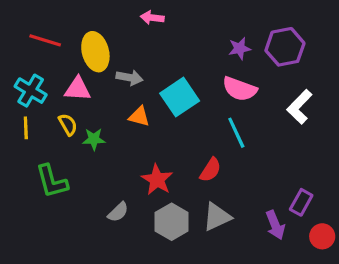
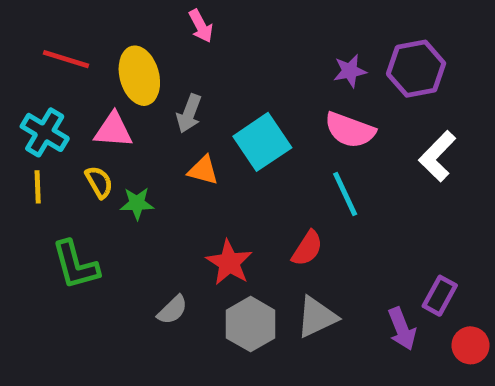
pink arrow: (152, 18) -> (201, 26), moved, turned -125
gray arrow: (129, 78) -> (189, 114), turned 100

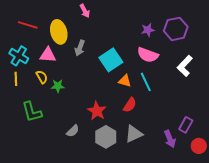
orange triangle: (203, 170) -> (125, 81), moved

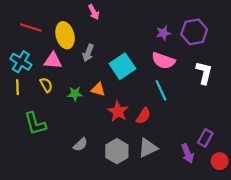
white L-shape: (185, 66) -> (204, 73), turned 150
orange triangle: (125, 81) -> (98, 89), moved
green star: (58, 86) -> (75, 94), moved
red star: (97, 111) -> (118, 111), moved

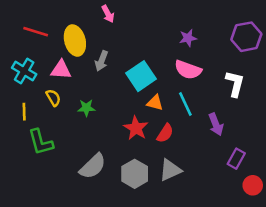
purple hexagon: (194, 32) -> (246, 37), moved
yellow line: (18, 87) -> (24, 112), moved
orange triangle: (98, 89) -> (155, 103), moved
gray semicircle: (80, 145) -> (93, 166), size x1.6
purple arrow: (188, 153) -> (216, 124), moved

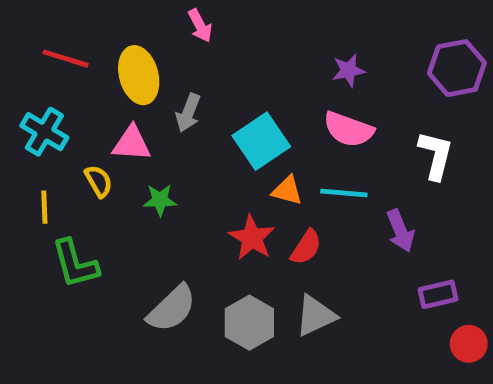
pink triangle: (61, 70) -> (132, 143), moved
cyan line: (185, 104) -> (344, 193), turned -60
purple rectangle: (236, 159) -> (438, 294), turned 48

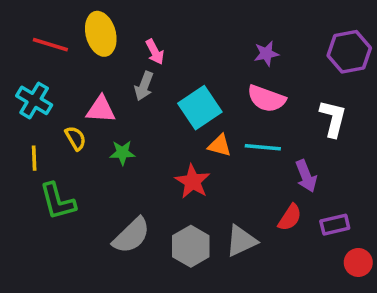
pink arrow: (200, 26) -> (155, 52), moved
yellow ellipse: (139, 75) -> (101, 34), moved
red semicircle: (306, 247) -> (290, 217), moved

